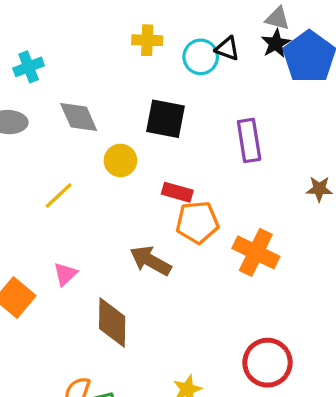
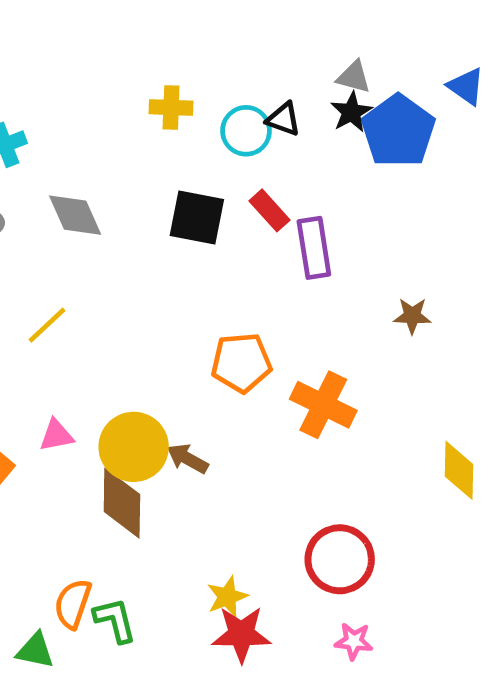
yellow circle: (120, 160) -> (134, 447), moved, size x1.5
red rectangle: (177, 192) -> (269, 210), moved, turned 32
brown arrow: (151, 261) -> (187, 459), moved, size x0.7
pink triangle: (65, 274) -> (56, 435), turned 32

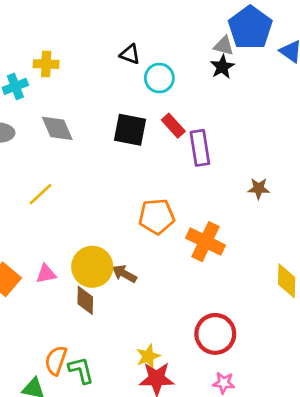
yellow cross: (171, 107) -> (46, 64), moved
black triangle: (283, 119) -> (130, 54), moved
blue pentagon: (398, 131) -> (250, 28), moved
pink triangle: (56, 435) -> (46, 274), moved
brown diamond: (122, 503) -> (85, 300), size x0.7

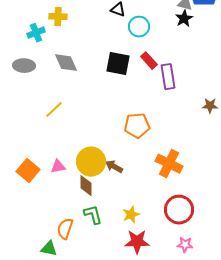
orange cross: (205, 242) -> (169, 164), moved
yellow star: (148, 356) -> (131, 215), moved
green L-shape: (81, 370) -> (93, 215), moved

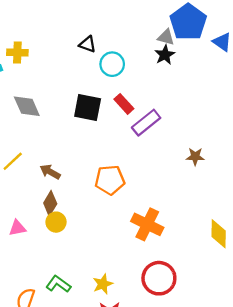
purple rectangle: (168, 77) -> (146, 123), turned 60
yellow circle: (91, 162) -> (56, 222), size x0.6
brown arrow: (114, 167) -> (50, 172), moved
brown diamond: (86, 186) -> (50, 203), moved, turned 30
green L-shape: (93, 215) -> (58, 284), turned -40

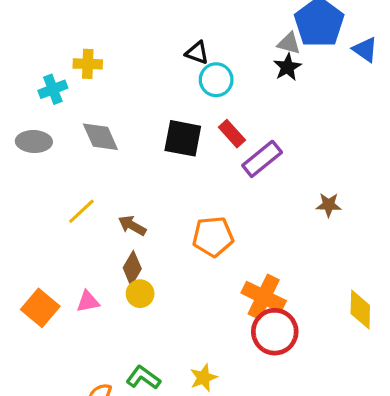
black triangle: (88, 44) -> (197, 53), moved
red circle: (159, 278) -> (275, 332), moved

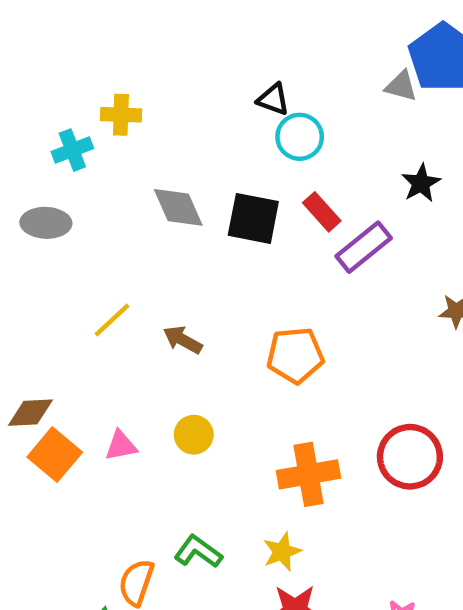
black star: (287, 67) -> (421, 183), moved
gray diamond: (100, 137) -> (178, 207), moved
brown diamond: (132, 268) -> (30, 413), moved, turned 56
orange cross: (264, 297) -> (308, 474), moved, turned -36
red circle: (275, 332) -> (410, 457), moved

